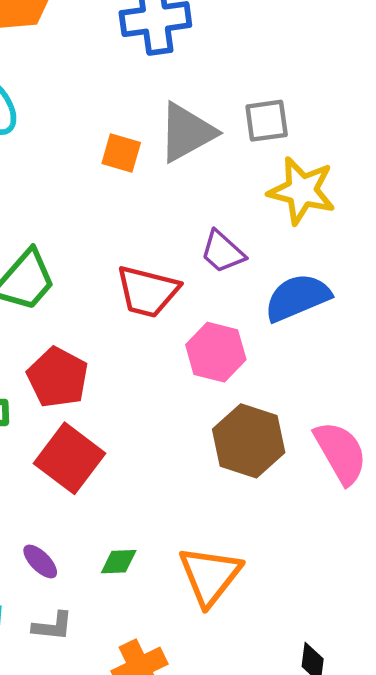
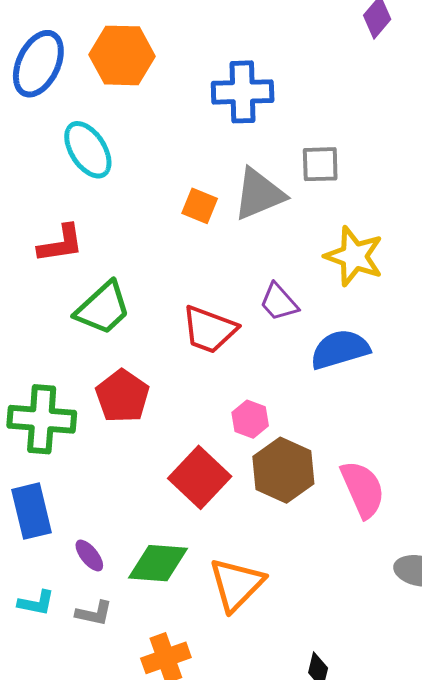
gray square: (267, 121) -> (320, 164), moved
pink hexagon: (216, 352) -> (250, 419), moved, size x0.7
red square: (70, 458) -> (200, 477), moved
green diamond: (119, 562) -> (158, 563), size x1.8

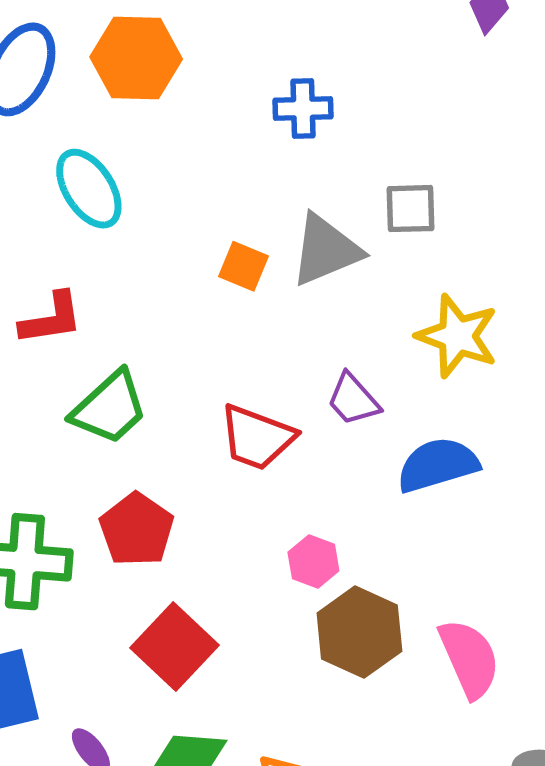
blue cross: (243, 92) -> (303, 109), size x0.7
red square: (200, 477) -> (175, 646), moved

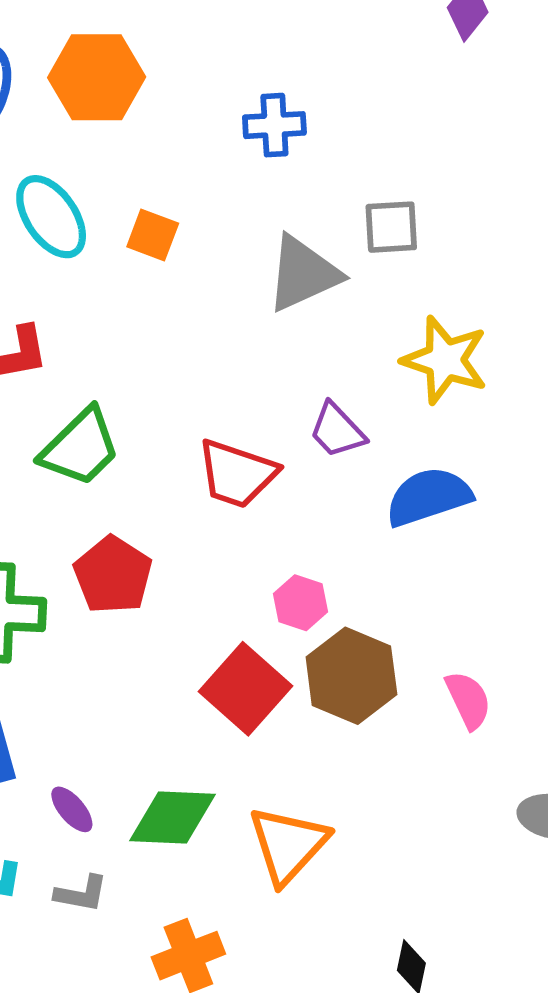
orange square: (244, 266) -> (153, 235), moved
red square: (175, 646) -> (245, 689), moved
pink semicircle: (469, 658) -> (468, 700), size x0.7

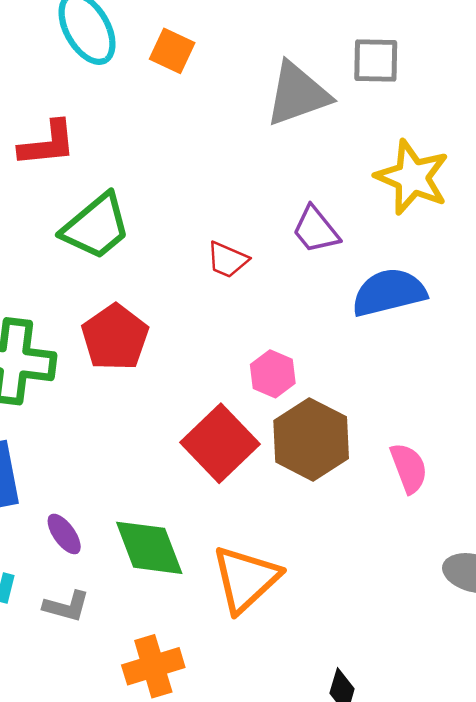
red trapezoid: (237, 474) -> (228, 260), size x0.6
green diamond: (172, 818) -> (149, 548), turned 62

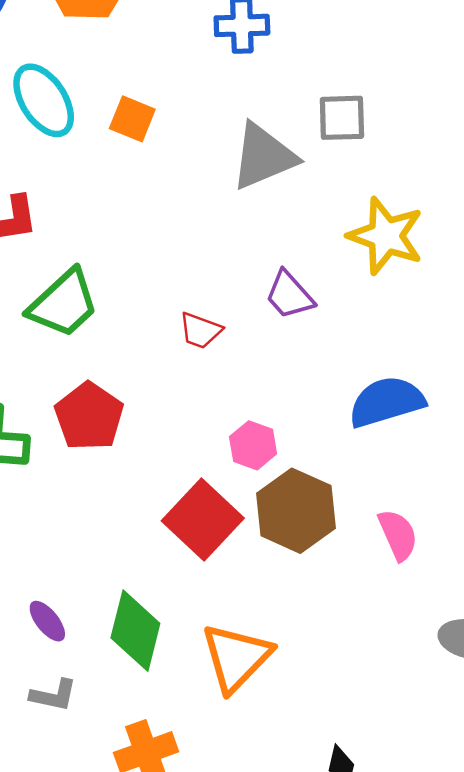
blue semicircle: (389, 292) -> (387, 402), moved
green diamond: (149, 548) -> (135, 631), turned 38

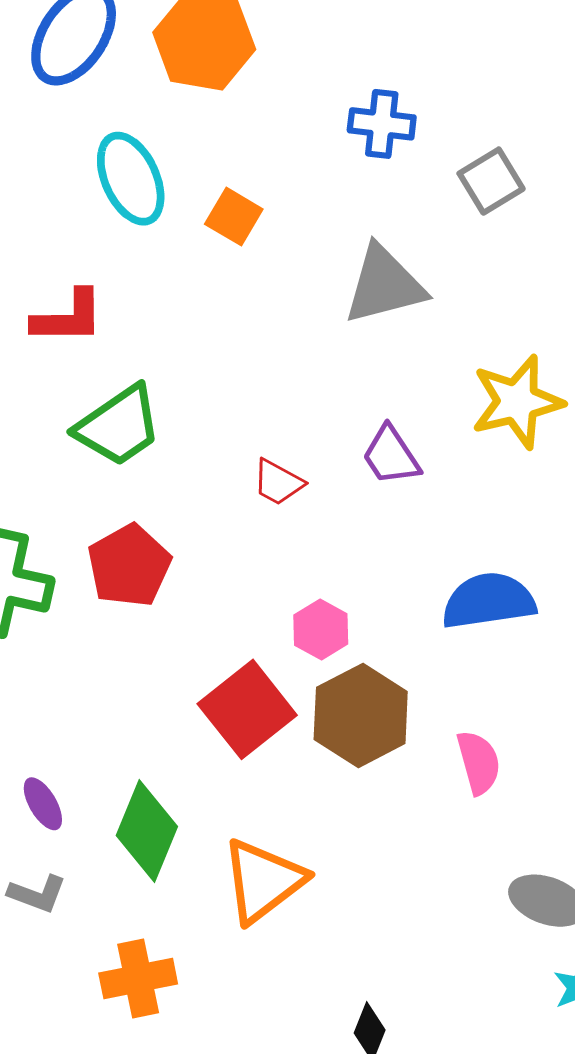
gray square: (342, 118) -> (491, 181), moved, turned -38
yellow star: (386, 236) -> (517, 402), turned 30

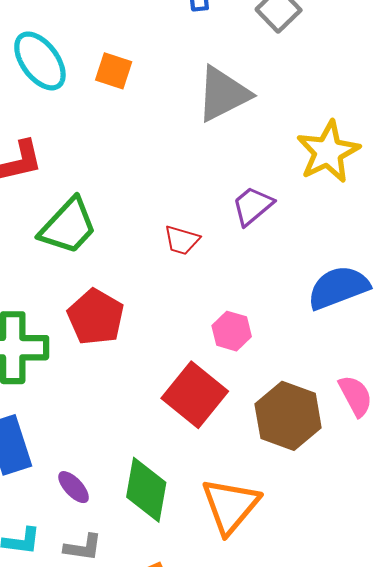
purple trapezoid: (391, 456) -> (253, 206), turned 96
brown hexagon: (361, 715) -> (288, 416), moved

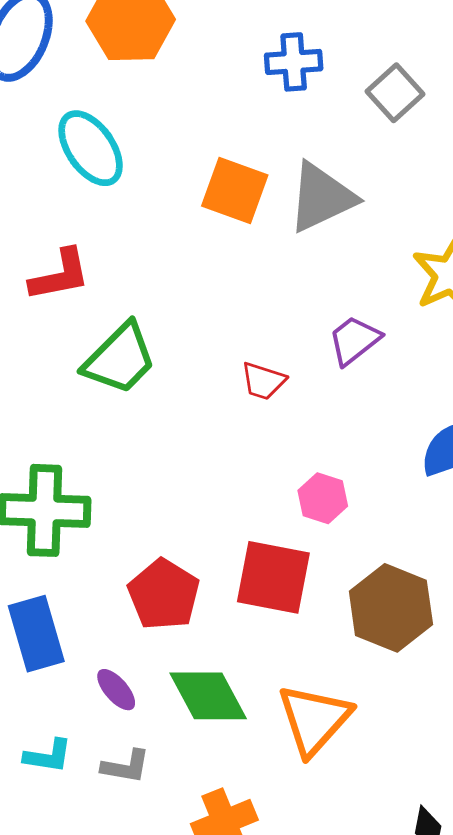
orange square: (114, 71) -> (235, 191), moved, size x1.4
red pentagon: (96, 317) -> (164, 594), moved
red square: (195, 395) -> (273, 577), turned -30
green diamond: (146, 490) -> (208, 696), turned -40

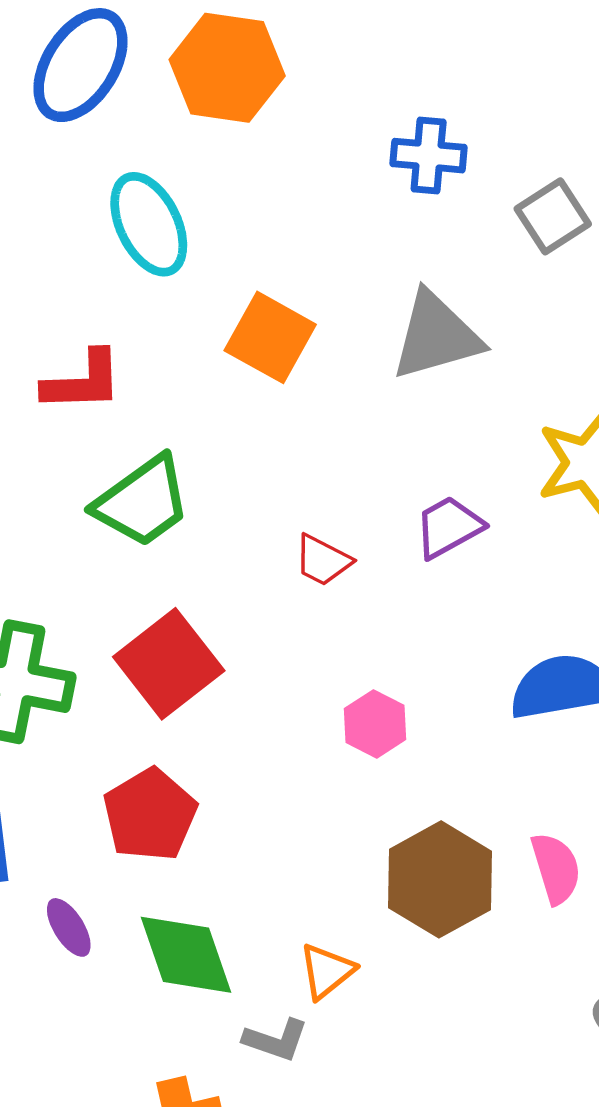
orange square: (235, 191) -> (270, 337), moved
red square: (273, 577) -> (169, 664), moved, turned 32
orange triangle: (314, 720) -> (327, 971), moved, size x0.6
gray L-shape: (126, 767) -> (276, 1040), moved

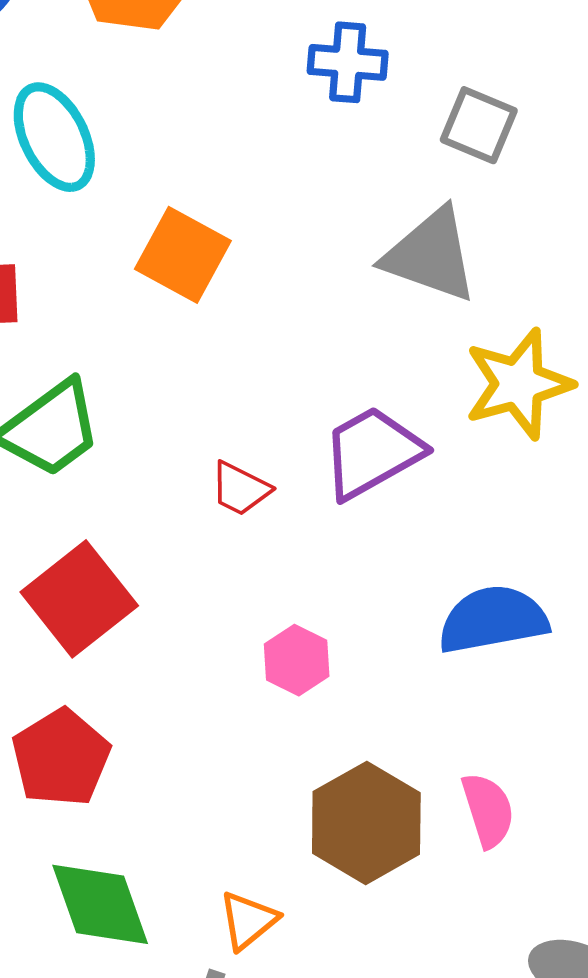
gray square: (553, 216) -> (479, 125), turned -34
gray triangle: (436, 336) -> (431, 255), moved, turned 36
purple trapezoid: (449, 527) -> (372, 453), size x1.4

